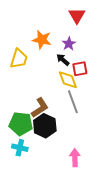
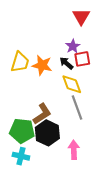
orange star: (42, 40) -> (42, 65), moved
red square: (80, 69) -> (82, 59), moved
pink arrow: (75, 158) -> (74, 150), moved

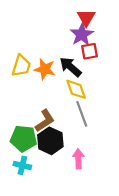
purple star: (73, 46) -> (82, 34), moved, size x1.5
red square: (82, 59) -> (90, 51), moved
black arrow: (66, 63) -> (71, 67), size x1.5

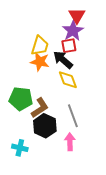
red square: (90, 51) -> (69, 46), moved
yellow trapezoid: (21, 66) -> (40, 46), moved
gray line: (82, 114) -> (73, 116), moved
green pentagon: (24, 139) -> (21, 99), moved

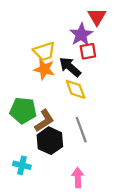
red triangle: (77, 16) -> (97, 17), moved
yellow trapezoid: (40, 46) -> (44, 51), turned 55
red square: (69, 46) -> (88, 51), moved
pink arrow: (70, 142) -> (78, 178), moved

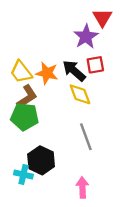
yellow trapezoid: (44, 51) -> (21, 72), moved, turned 70
red square: (88, 51) -> (95, 65), moved
brown L-shape: (44, 121) -> (27, 97), moved
black hexagon: (50, 141) -> (41, 160), moved

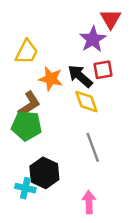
yellow trapezoid: (21, 72) -> (27, 52), moved, turned -115

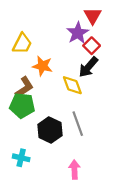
red square: (103, 70) -> (92, 46), moved, turned -35
black arrow: (80, 76) -> (88, 67), moved, turned -90
black hexagon: (44, 173) -> (50, 130), moved

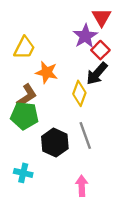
yellow diamond: (72, 85) -> (79, 93), turned 40

